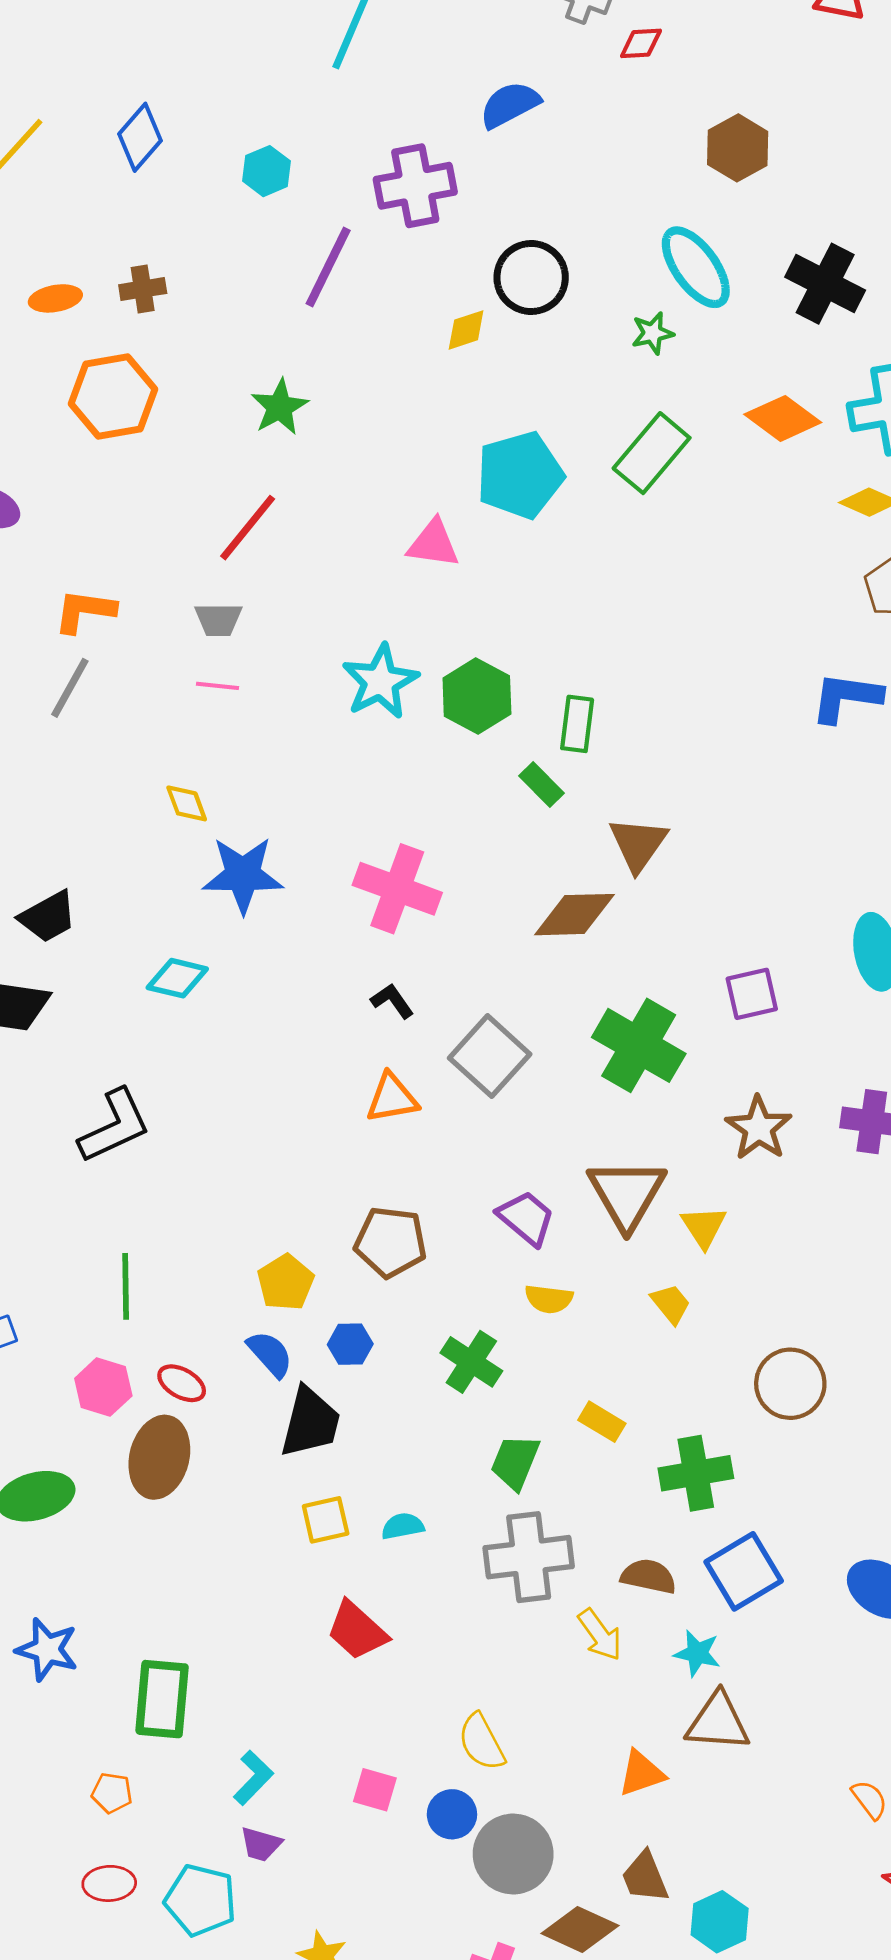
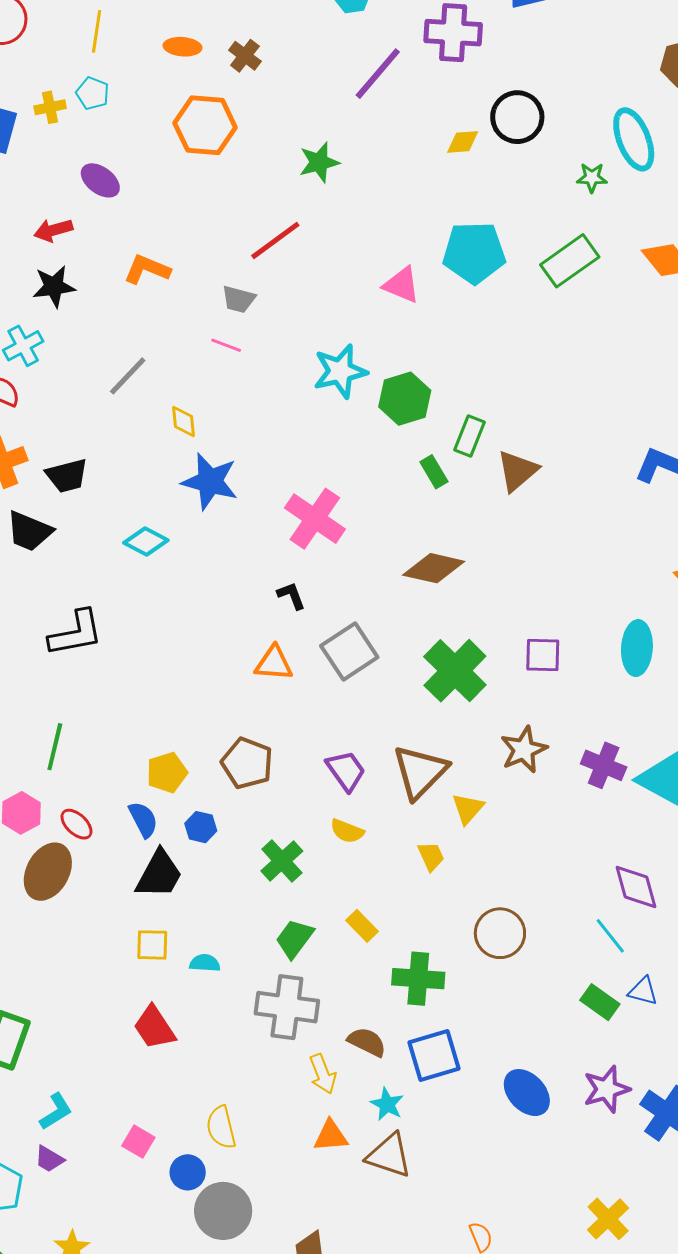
brown cross: (143, 289) -> (245, 56), turned 32
gray line: (70, 688) -> (128, 376), moved
brown triangle: (638, 844) -> (517, 471), moved
orange triangle: (641, 1773) -> (331, 1136), moved

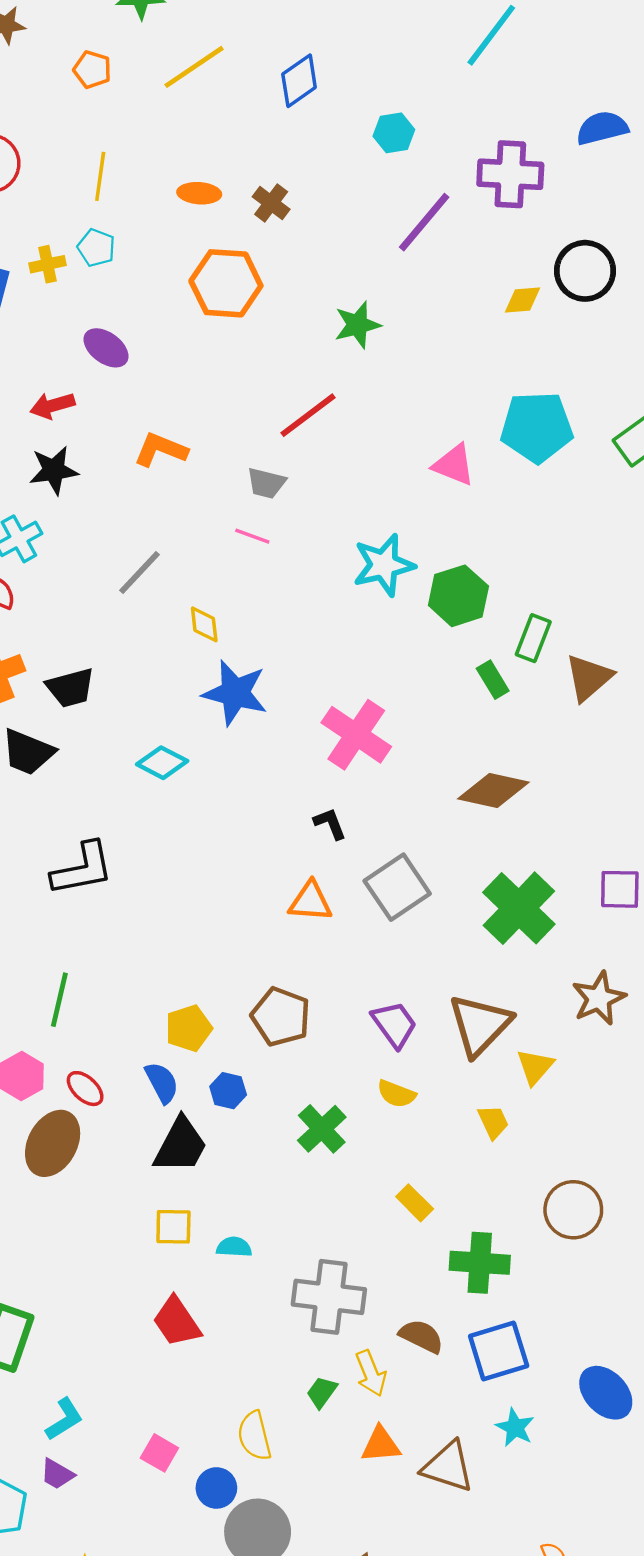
green trapezoid: (295, 939) -> (322, 1392), moved, size x0.7
cyan star: (387, 1104) -> (515, 1427), moved

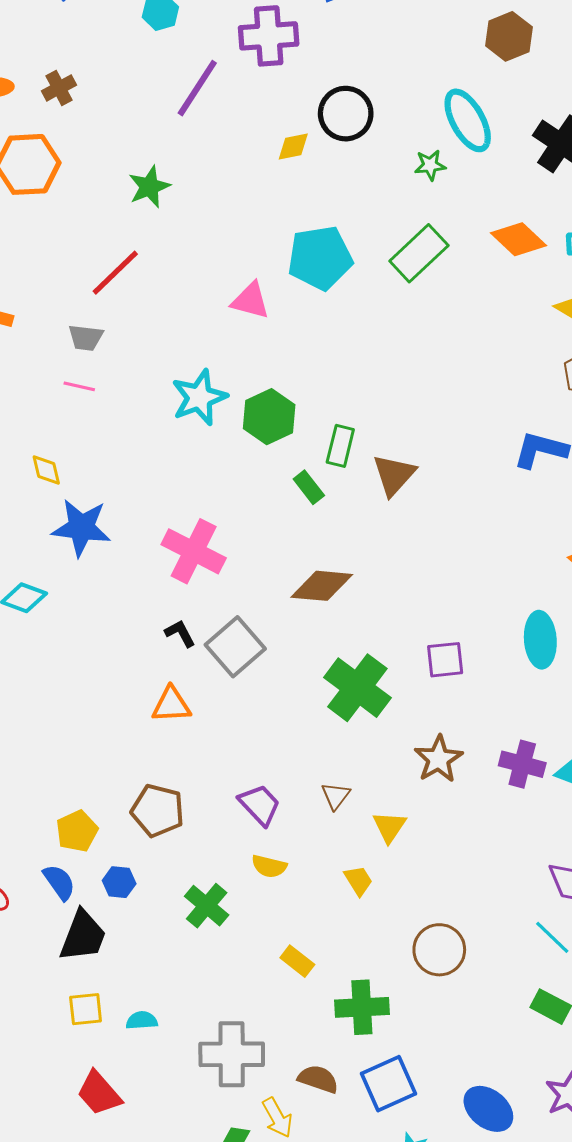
brown cross: (271, 203) -> (59, 88), turned 32
gray square: (397, 887) -> (235, 647), moved
brown triangle: (480, 1025) -> (336, 796), size x0.5

